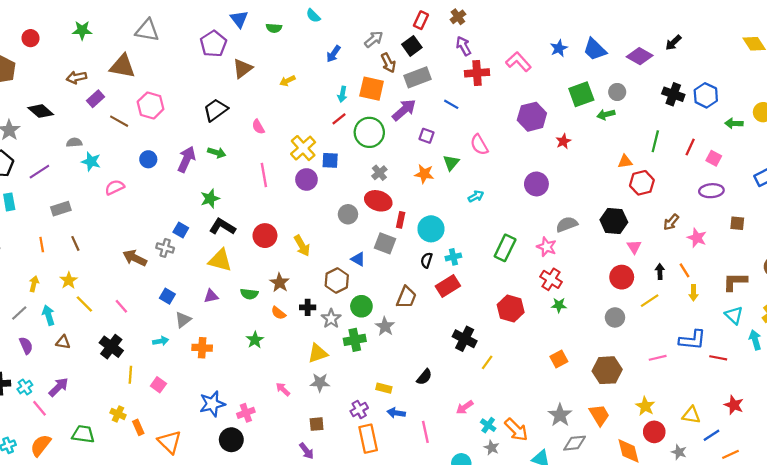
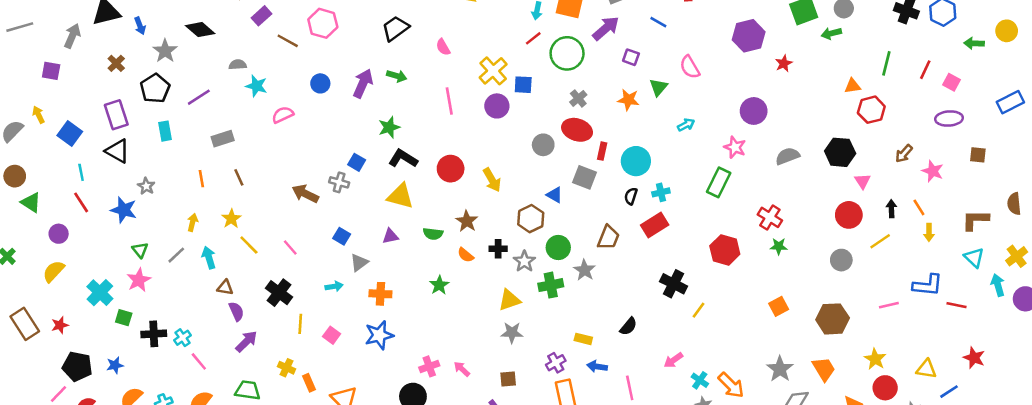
pink star: (547, 247) -> (735, 147), moved
purple semicircle: (26, 346) -> (236, 311), moved
purple arrow: (59, 387) -> (246, 341), moved
pink arrow: (283, 389) -> (462, 369), moved
blue star: (212, 404) -> (379, 335), moved

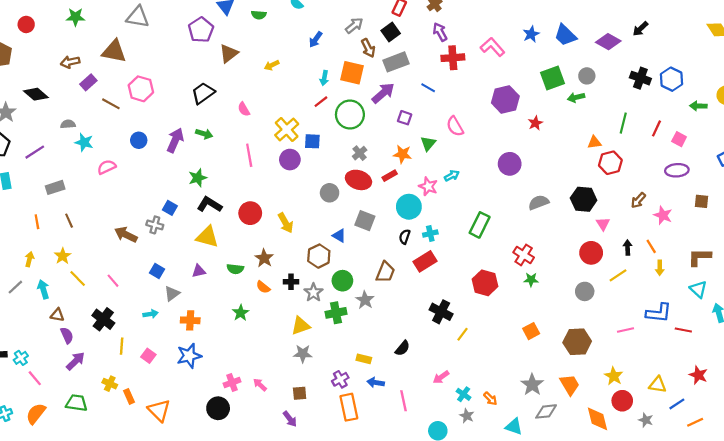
pink star: (735, 147) -> (428, 186), moved
red rectangle: (602, 151) -> (390, 176), moved, turned 48
orange arrow: (731, 385) -> (490, 399), size x0.6

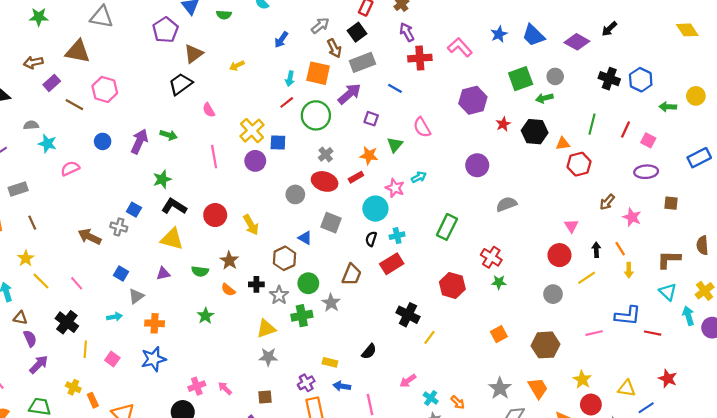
black trapezoid: (203, 93) -> (181, 84), moved
black hexagon: (584, 199) -> (535, 132), moved

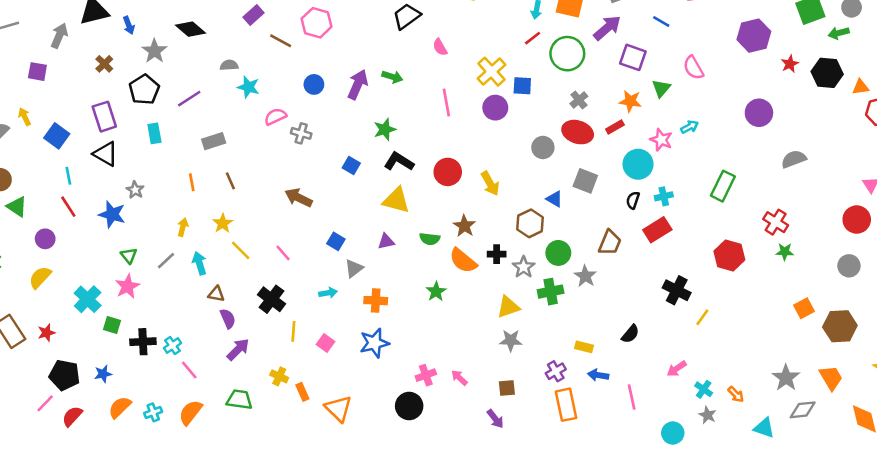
purple square: (371, 119) -> (633, 57), size x1.5
gray cross: (119, 227) -> (301, 133), moved
orange semicircle: (228, 290) -> (463, 261), size x1.6
orange square: (499, 334) -> (804, 308), moved

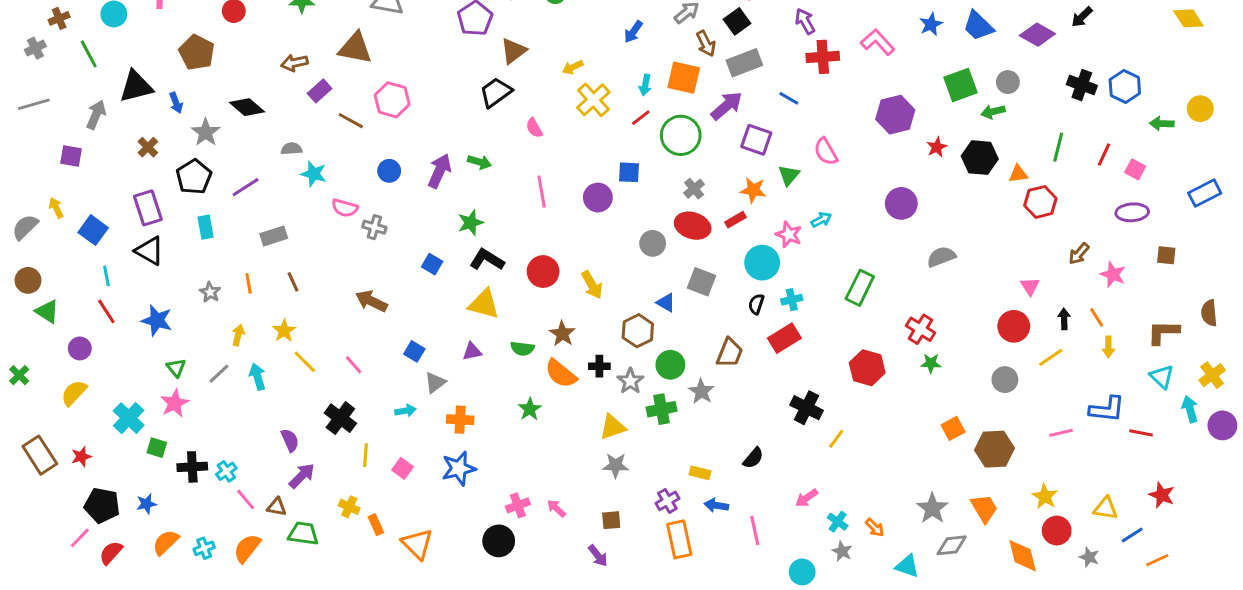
yellow cross: (491, 72) -> (593, 100), moved
pink semicircle: (275, 117) -> (345, 208), turned -140
gray star: (135, 190) -> (210, 292), moved
brown triangle: (216, 294) -> (277, 507), moved

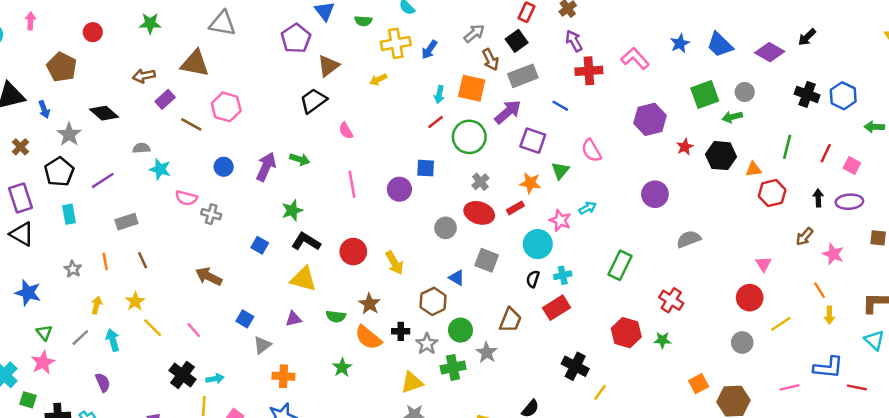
yellow cross: (593, 100) -> (396, 43), moved, turned 32
black arrow: (1064, 319) -> (818, 198), moved
green star: (931, 363) -> (662, 340), moved
cyan arrow: (405, 411) -> (215, 379), moved
purple semicircle: (290, 440) -> (103, 382), moved

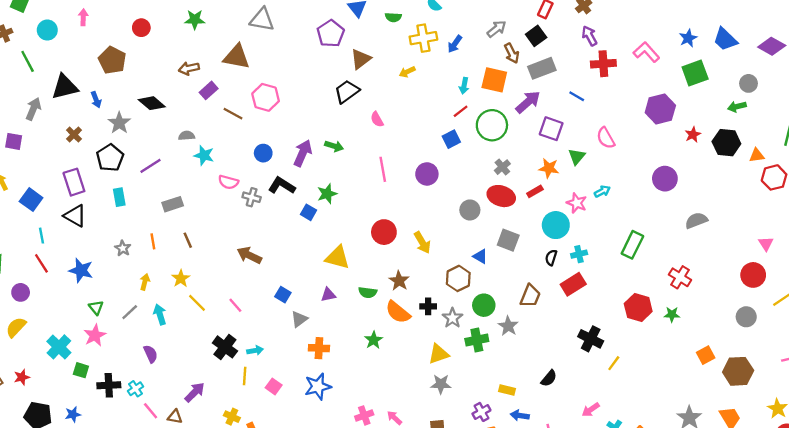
green square: (705, 94) -> (695, 73), moved
blue square: (426, 168) -> (451, 139), moved, turned -30
black L-shape: (306, 242) -> (282, 186), moved
blue square: (260, 245) -> (308, 212), moved

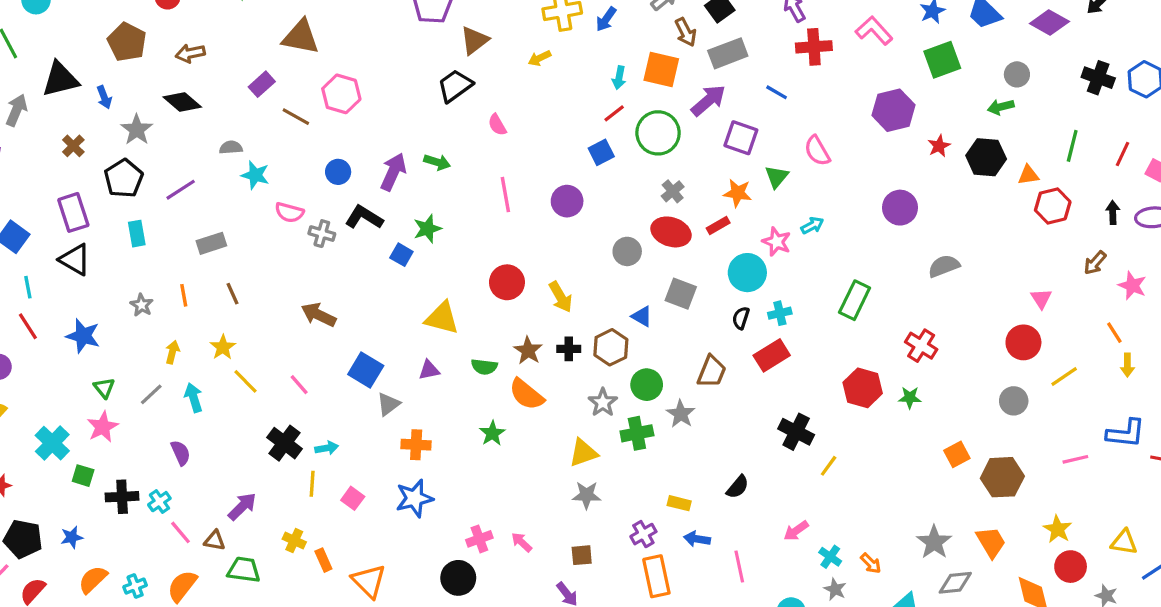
brown arrow: (189, 68) -> (190, 53), moved
blue square: (283, 295) -> (366, 370), size x1.5
black cross: (428, 306) -> (569, 349), moved

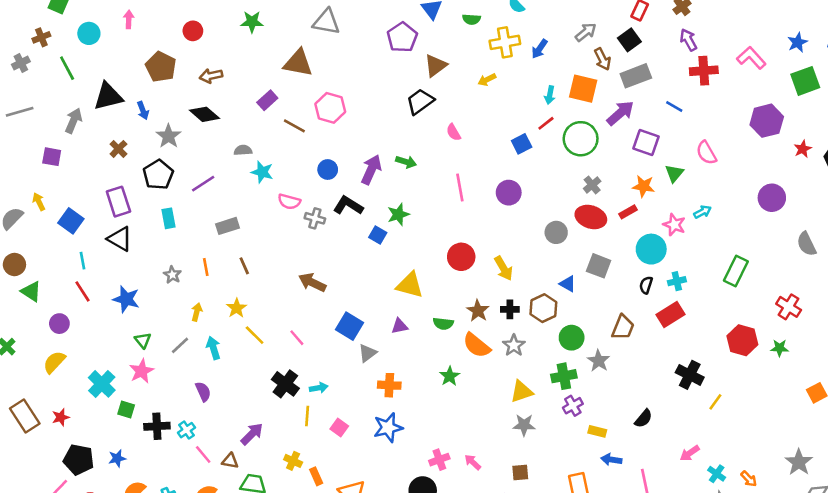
blue square: (601, 152) -> (522, 144), moved
gray semicircle: (944, 266) -> (807, 244), turned -95
gray star: (603, 402) -> (514, 345), moved
purple cross: (643, 534) -> (573, 406), moved

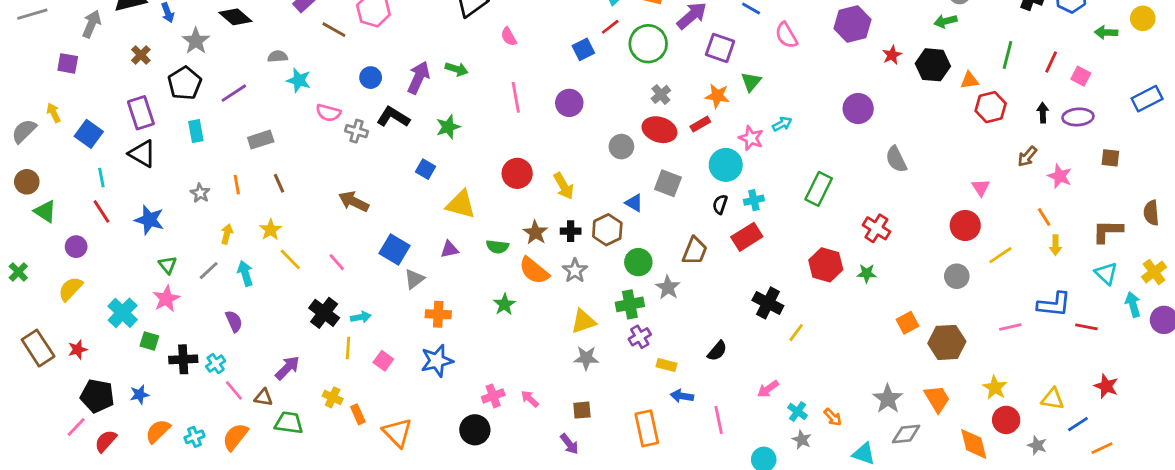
pink semicircle: (706, 153) -> (786, 35), moved
blue square: (378, 235) -> (426, 169), moved

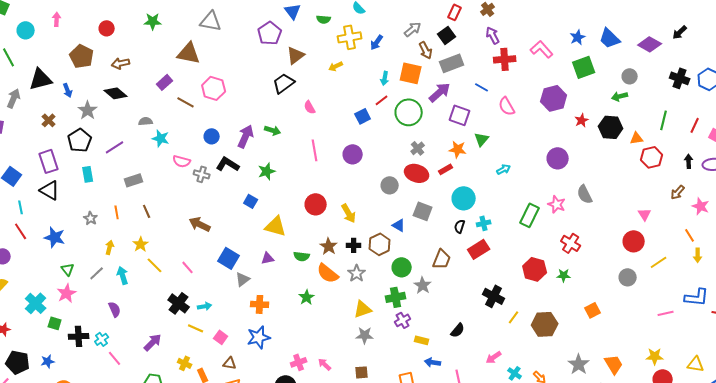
pink star: (751, 138) -> (557, 204), moved
brown hexagon: (947, 342) -> (545, 324), moved
yellow line: (348, 348) -> (196, 328), turned -70
yellow star: (995, 388) -> (655, 356), turned -30
brown triangle: (264, 397) -> (230, 363), moved

